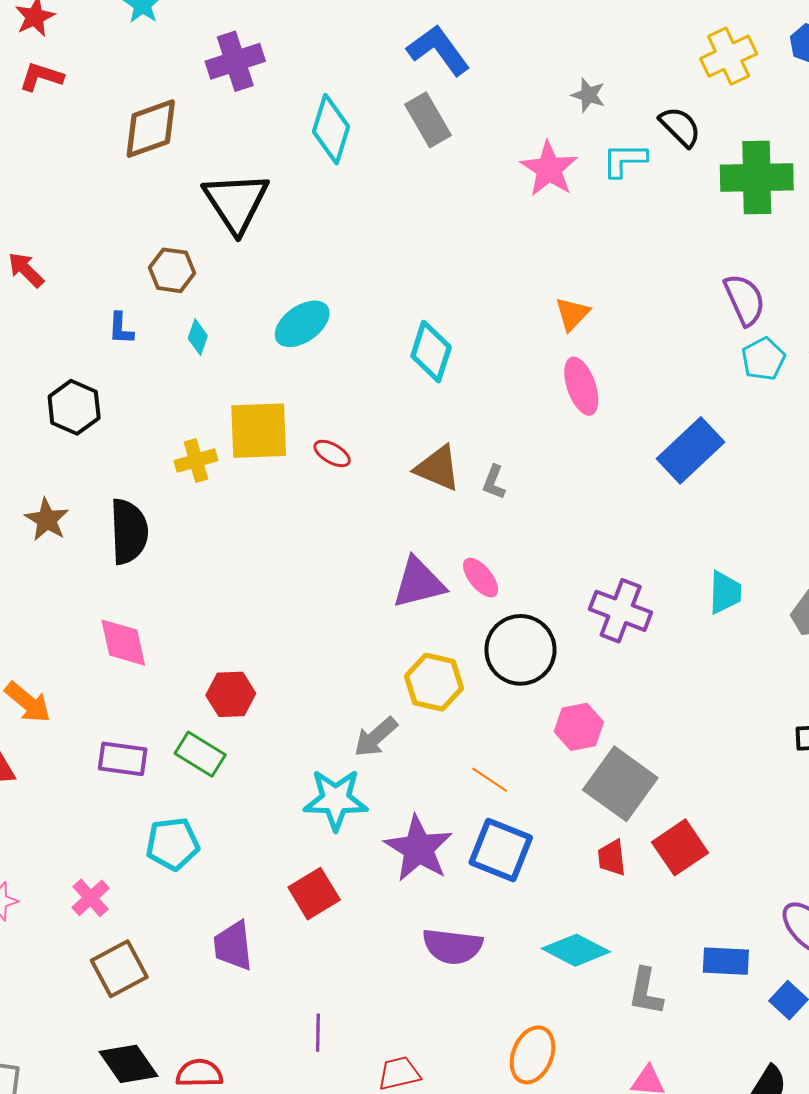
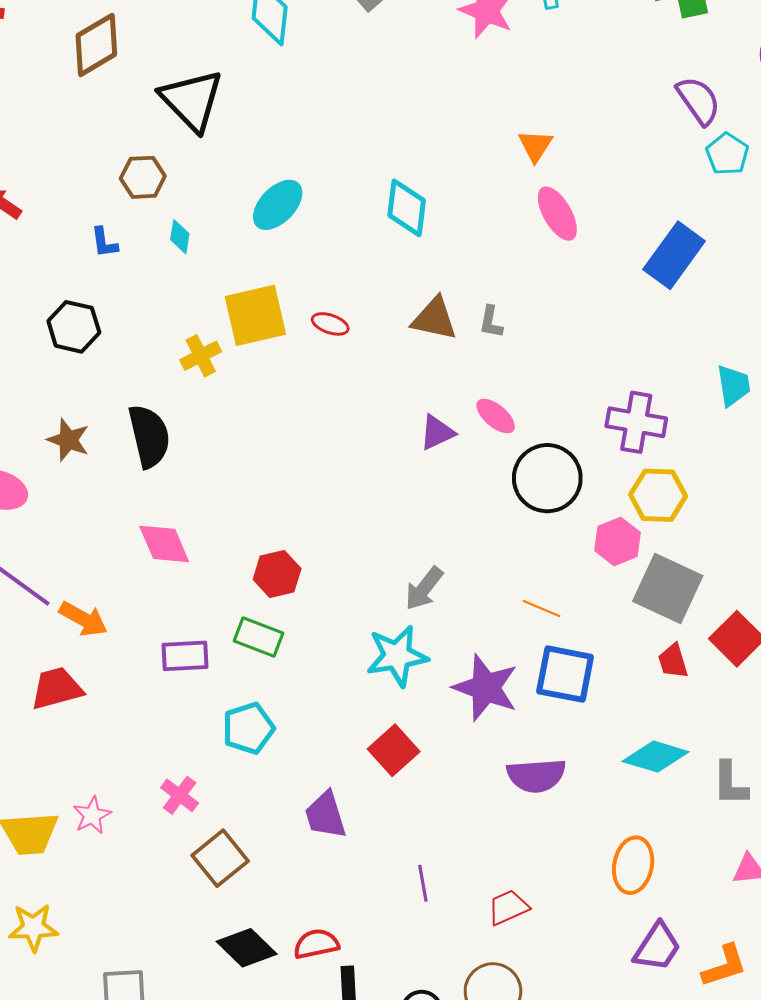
purple triangle: (419, 583) -> (437, 432), size x0.7
yellow hexagon: (434, 682) -> (658, 495), moved

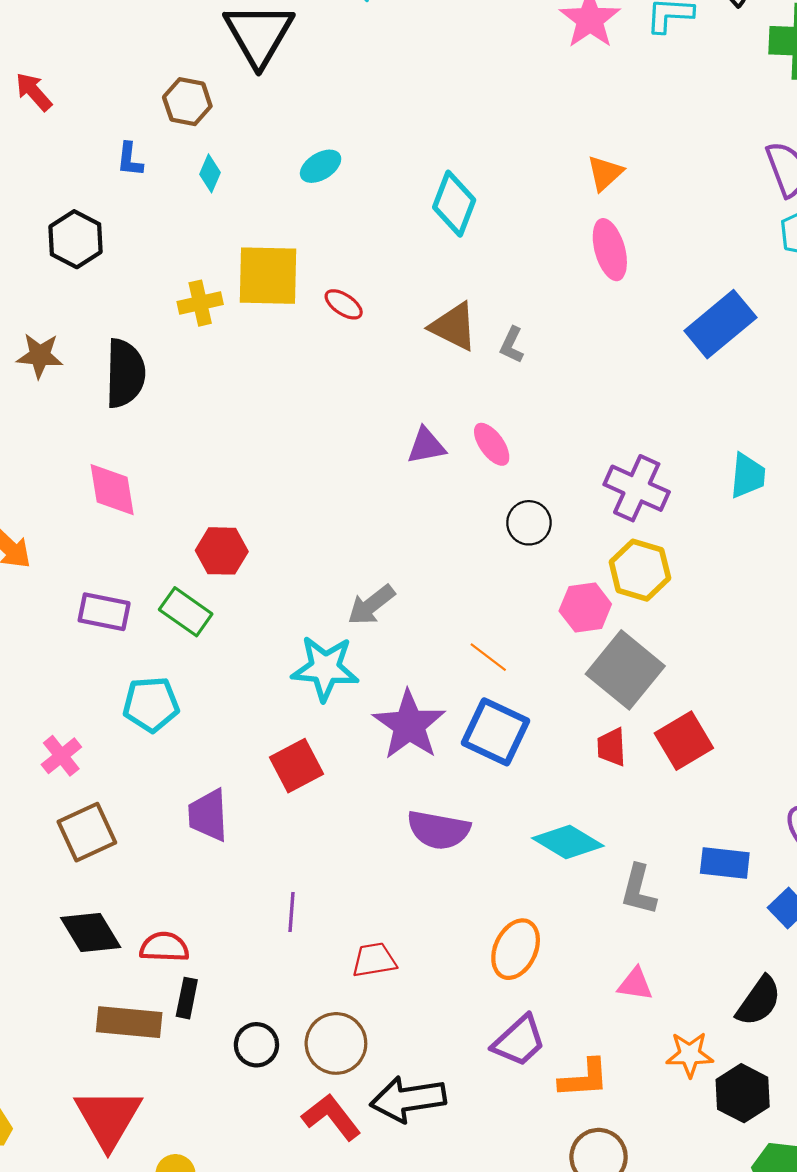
cyan ellipse: (278, 205) -> (321, 166), size x0.7
brown star: (68, 440) -> (40, 356), turned -30
black circle: (547, 478) -> (529, 523), size x0.6

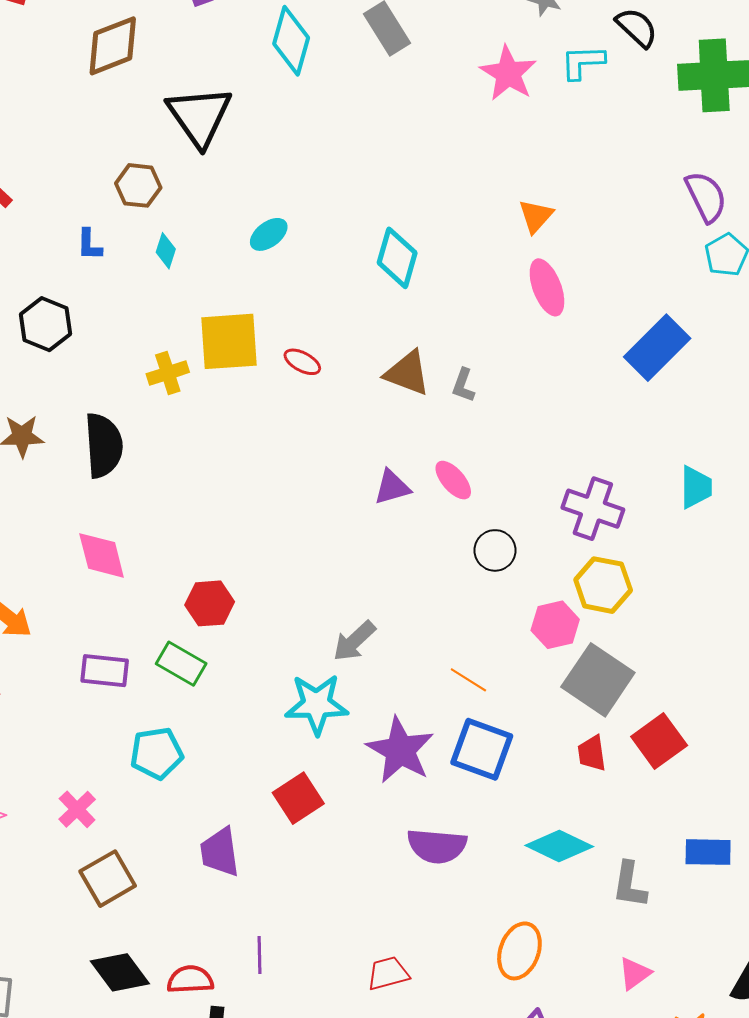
purple line: (292, 912) -> (260, 955), moved
pink triangle: (635, 984) -> (635, 973), turned -39

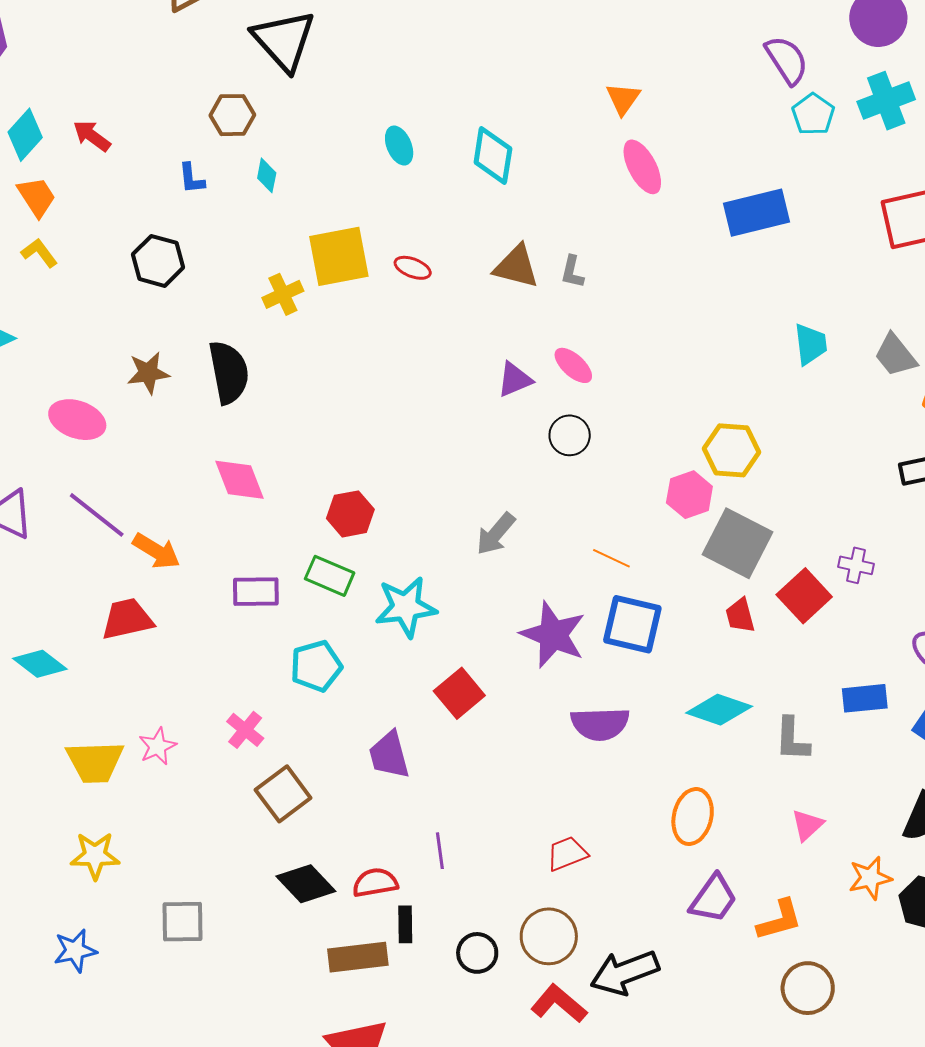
cyan ellipse: (269, 234) -> (399, 146), moved, turned -69
blue rectangle: (657, 348) -> (757, 213), turned 38
purple cross: (593, 509) -> (856, 565), moved, size x0.6
black circle: (495, 550) -> (570, 435), moved
cyan star: (317, 704) -> (406, 607), moved

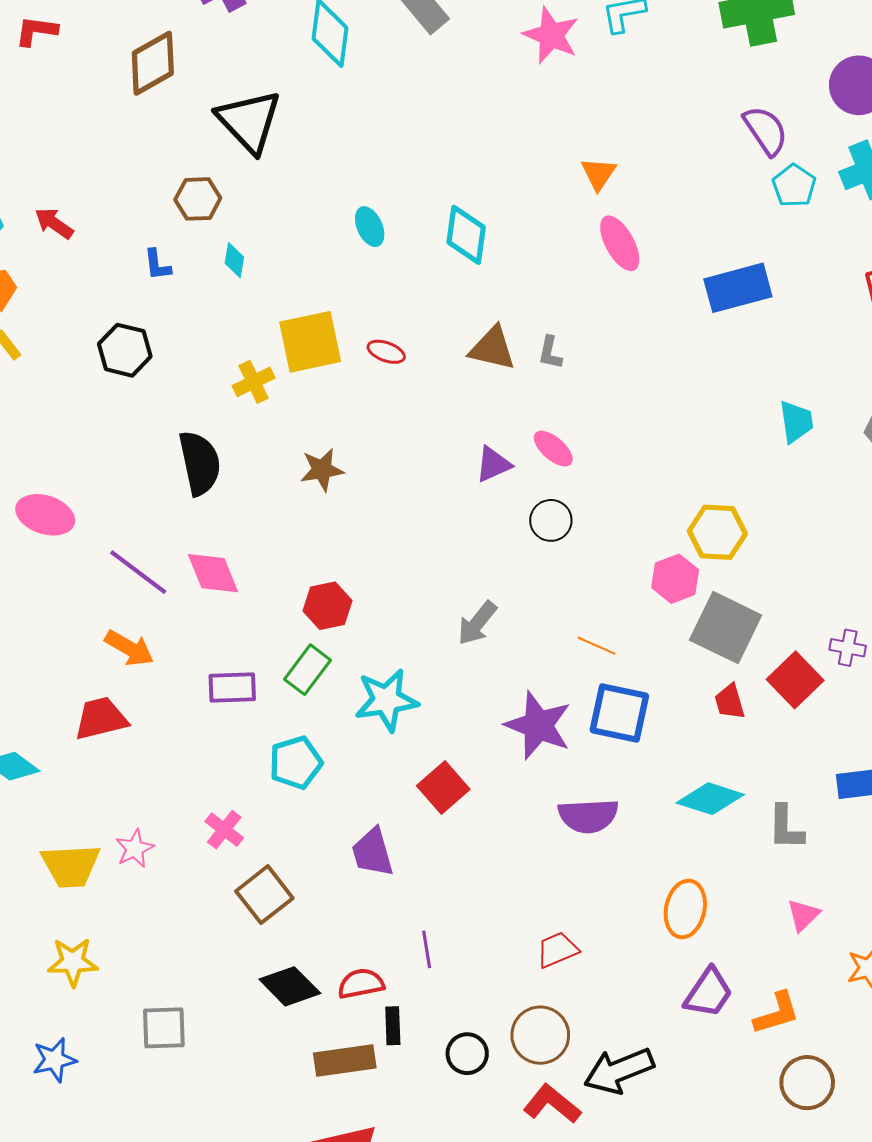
brown star: (148, 373) -> (322, 470), moved
purple line: (97, 515) -> (138, 572), moved
green rectangle: (330, 576) -> (307, 670), turned -75

